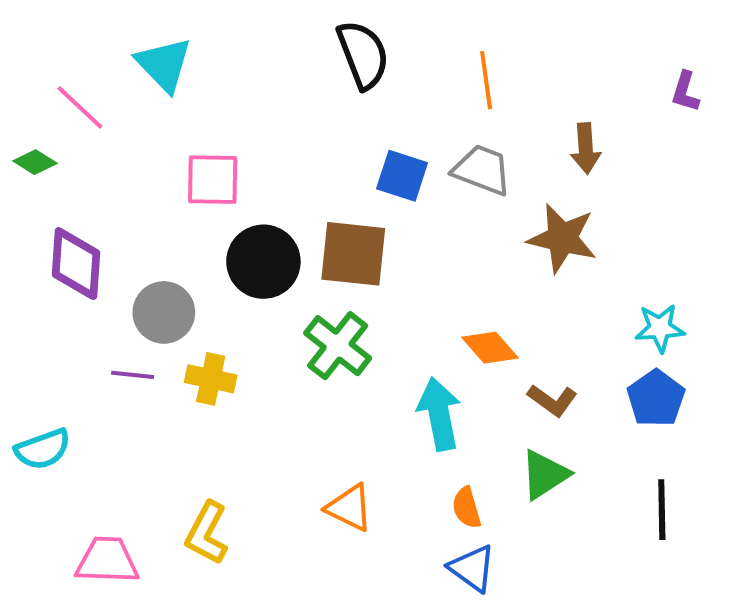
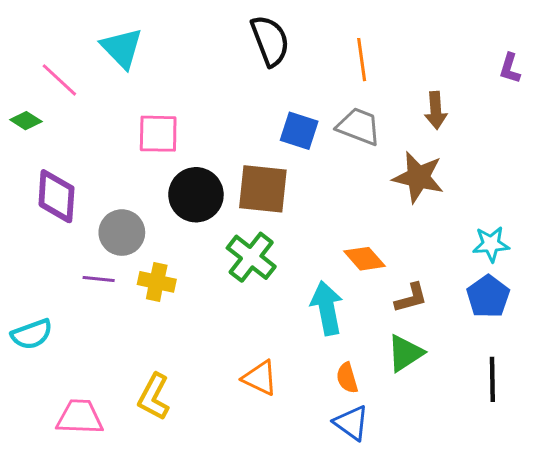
brown L-shape: (552, 400) -> (411, 298), turned -51

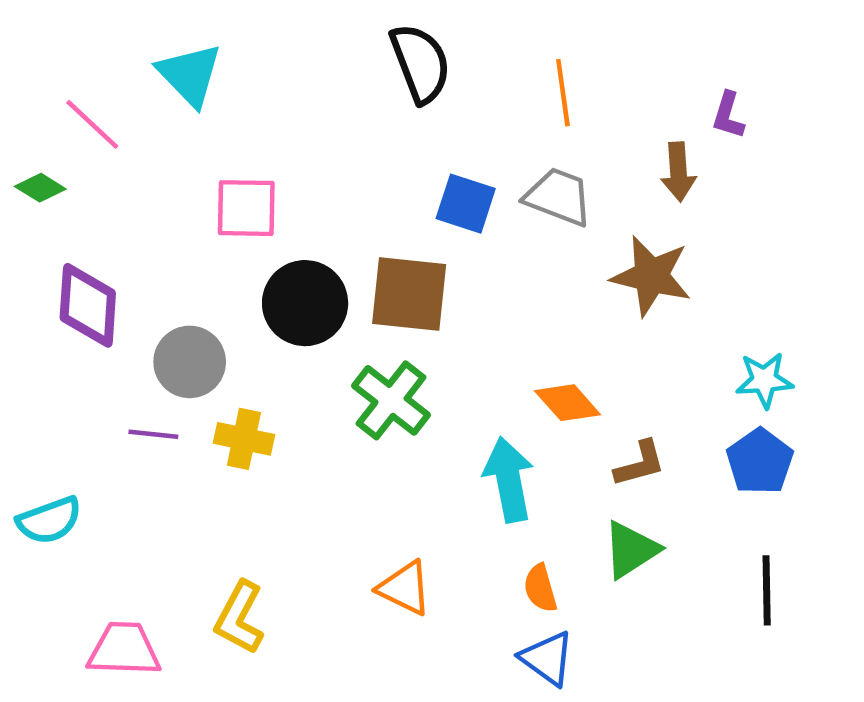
purple L-shape: (510, 68) -> (728, 115), moved

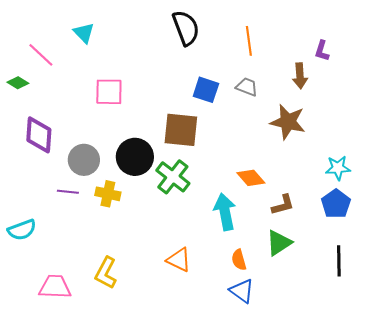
cyan triangle: (190, 75) -> (84, 33), size x0.7
gray trapezoid: (558, 197) -> (247, 87), size x0.7
black circle: (305, 303) -> (135, 157), moved

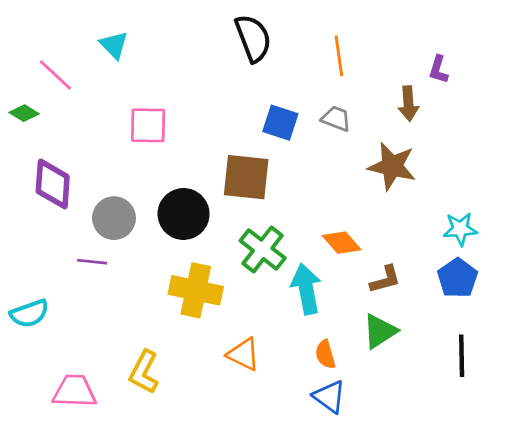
green cross: (173, 177) -> (263, 249), moved
yellow cross: (108, 194) -> (196, 290), moved, size x1.5

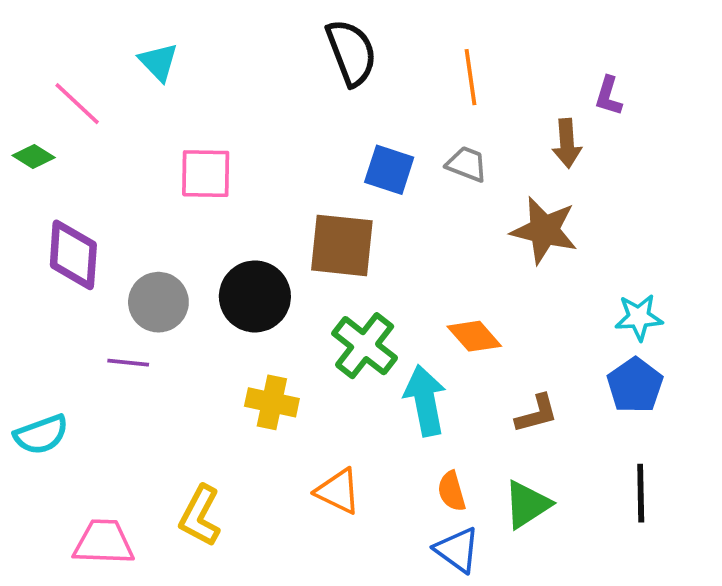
brown L-shape: (385, 279) -> (537, 414), moved
yellow cross: (196, 290) -> (272, 402), size x0.7
green triangle: (380, 331) -> (527, 504), moved

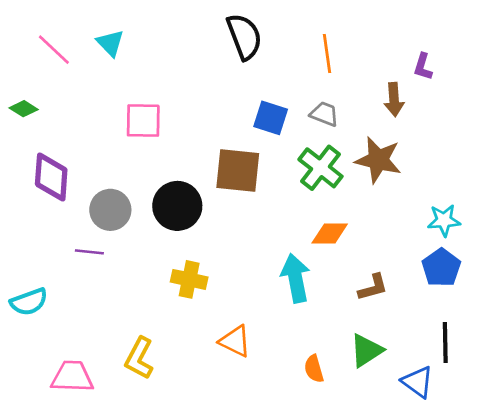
pink line: (77, 104) -> (54, 50), moved
orange diamond: (474, 336) -> (330, 233), turned -48
green cross: (365, 346) -> (320, 168), moved
orange semicircle: (452, 491) -> (314, 369), moved
blue triangle: (457, 550) -> (418, 382), moved

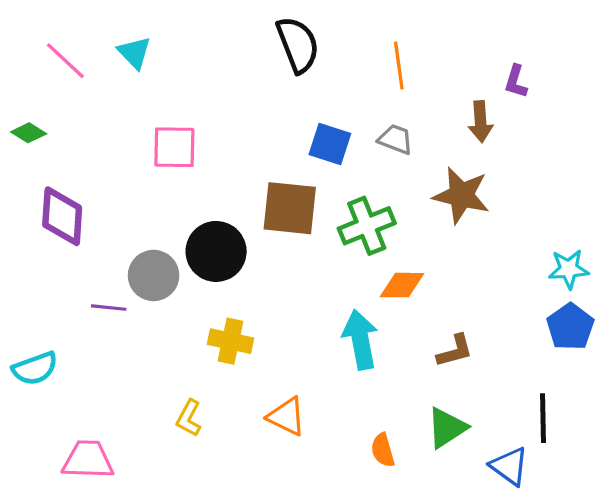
green cross: (320, 168) -> (367, 226), moved, turned 30
gray circle: (110, 210) -> (154, 275), moved
cyan star: (444, 220) -> (569, 269), moved
blue pentagon: (441, 268) -> (570, 327), moved
yellow L-shape: (139, 358) -> (189, 418), moved, size x0.7

